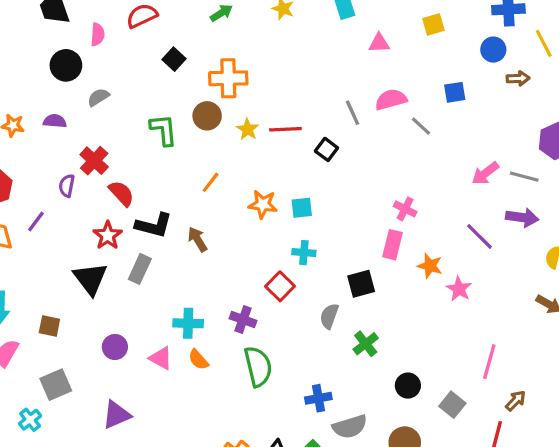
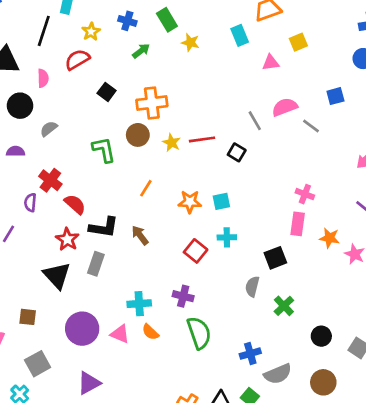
yellow square: (433, 24) -> (298, 42), moved
red square: (280, 286) -> (196, 251), moved
purple circle: (115, 347) -> (82, 329), size x1.6

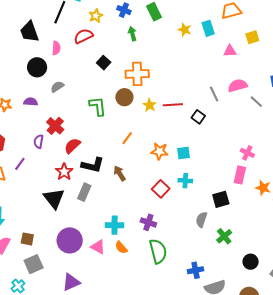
yellow star: (190, 42) -> (185, 30), moved
green arrow: (141, 51) -> (132, 34), turned -72
red semicircle: (75, 204) -> (72, 146), turned -90
brown square: (28, 317) -> (27, 239), moved

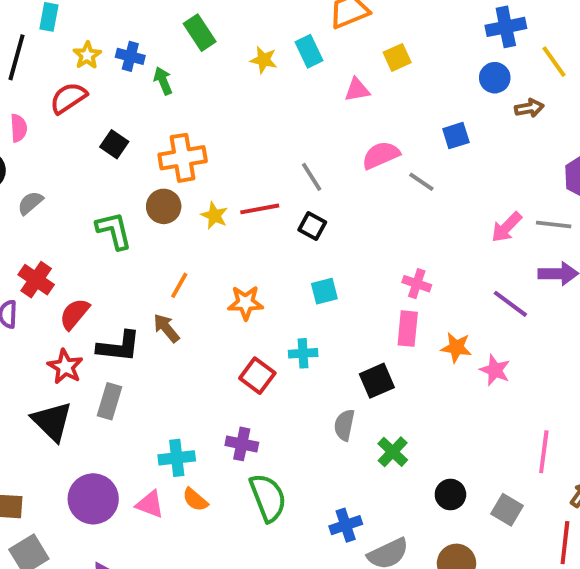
blue cross: (124, 10) -> (130, 56), moved
gray line: (214, 94) -> (312, 177), moved
cyan square: (184, 153) -> (324, 291), moved
brown arrow: (120, 173) -> (166, 328), moved

